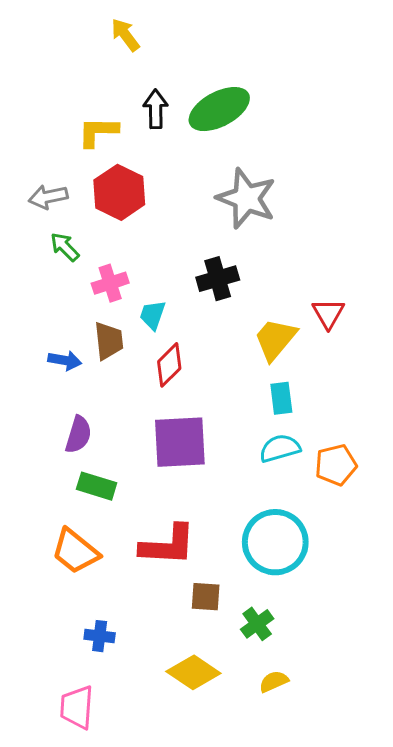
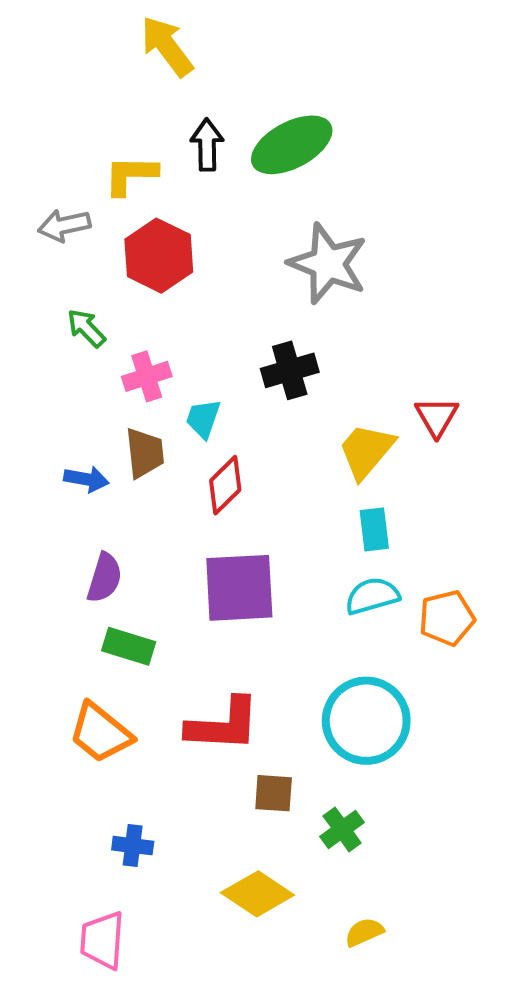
yellow arrow: (125, 35) -> (167, 46), size x1.4
gray arrow: (48, 197) -> (64, 225), moved
yellow semicircle: (274, 681) -> (364, 932), moved

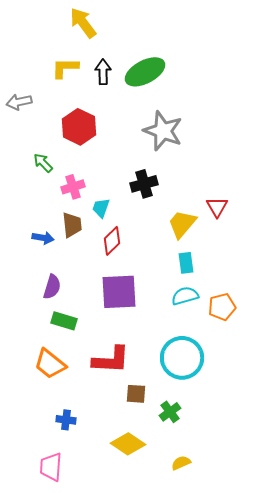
yellow L-shape: (131, 175) -> (65, 68), moved
gray arrow: (64, 225) -> (19, 102), moved

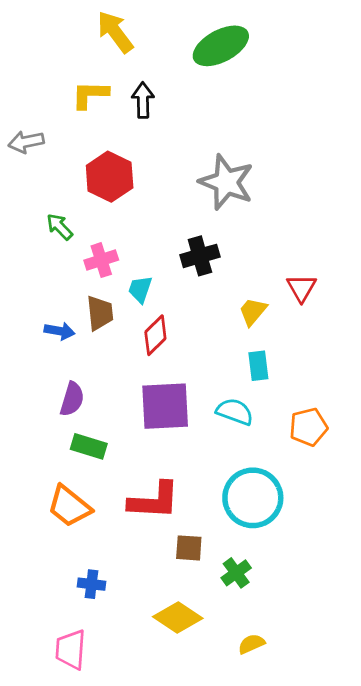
green ellipse: (145, 72) -> (221, 46), moved
yellow trapezoid: (182, 224) -> (253, 312), size x0.7
cyan semicircle: (185, 296) -> (235, 412), moved, turned 36

